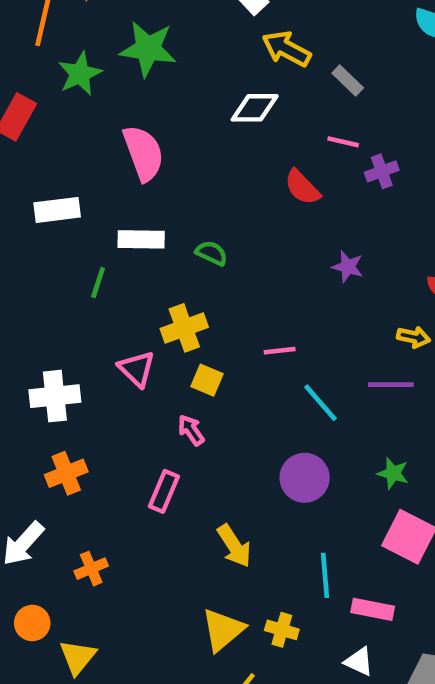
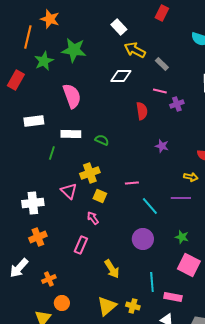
red semicircle: (302, 187) -> (142, 111), turned -144
orange circle: (32, 623) -> (62, 303), moved

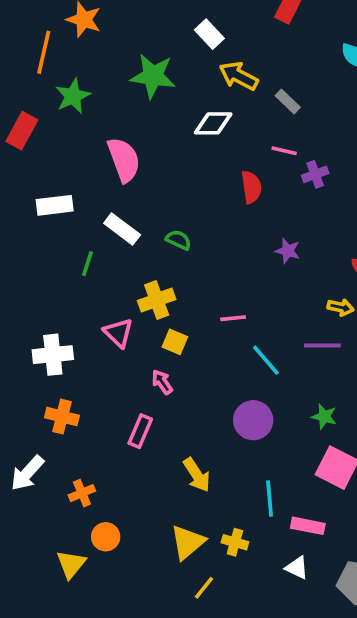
green star: (74, 50) -> (153, 76), moved
white rectangle: (71, 134) -> (122, 229), turned 36
orange cross: (38, 237) -> (62, 417), turned 36

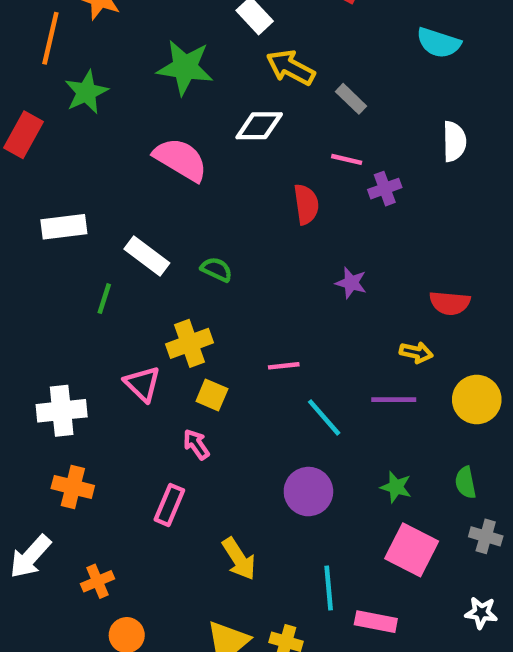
pink semicircle: (124, 160) -> (181, 159), moved, turned -39

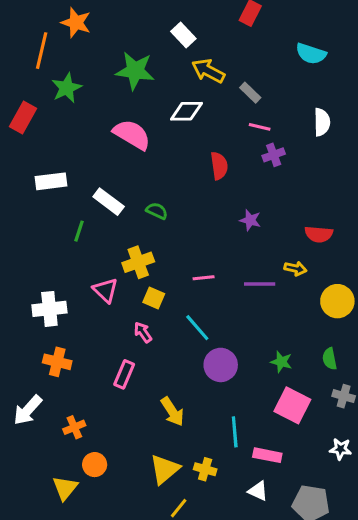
pink line: (347, 159) -> (260, 127), moved
purple line: (394, 400) -> (260, 284), moved
cyan line: (324, 417) -> (197, 328), moved

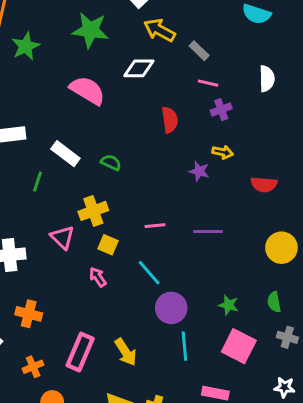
yellow arrow: (295, 268) -> (223, 152), moved
orange cross: (57, 362) -> (29, 314), moved
pink rectangle: (124, 374) -> (80, 352), moved, size x1.4
cyan line: (235, 432) -> (184, 346), moved

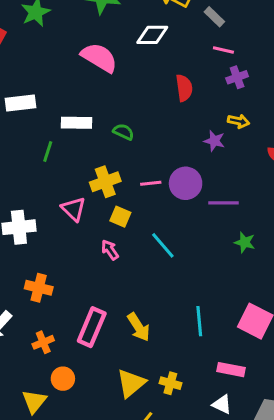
white rectangle: (65, 154) -> (77, 123), turned -36
pink line: (155, 226) -> (151, 183), moved
green star: (229, 305) -> (245, 242), moved
purple circle: (171, 308) -> (186, 183), moved

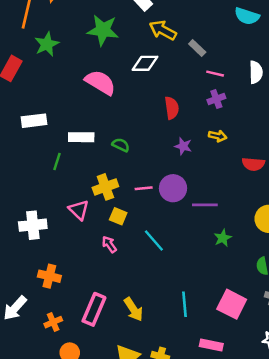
pink line: (223, 50) -> (215, 74), moved
purple star: (214, 141) -> (183, 146), moved
green star: (245, 242) -> (223, 238), turned 30

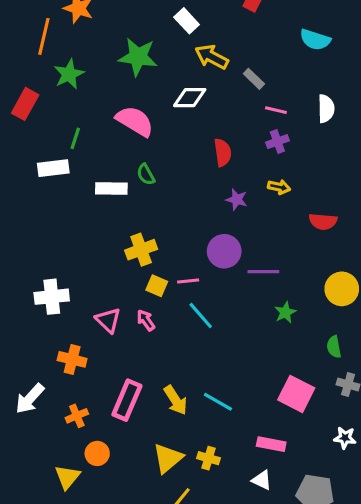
green semicircle: (121, 145) -> (146, 174), moved, turned -144
green line: (57, 161) -> (75, 138), moved
pink line: (144, 188) -> (188, 281), moved
pink triangle: (79, 210) -> (108, 320), moved
cyan line: (184, 304) -> (218, 402), moved, turned -55

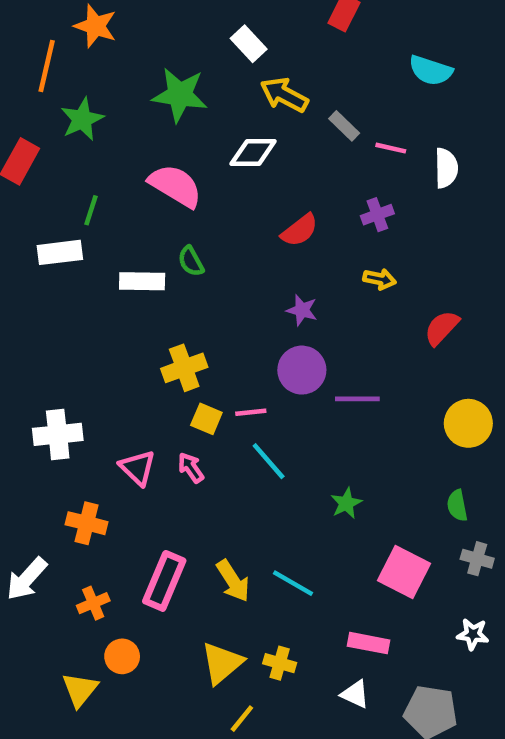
pink line: (276, 110) -> (391, 148), moved
red semicircle: (223, 152) -> (300, 230), turned 60
purple star: (237, 200) -> (302, 310), moved
red semicircle: (323, 221) -> (442, 328), turned 128
green star: (285, 312) -> (346, 503), moved

